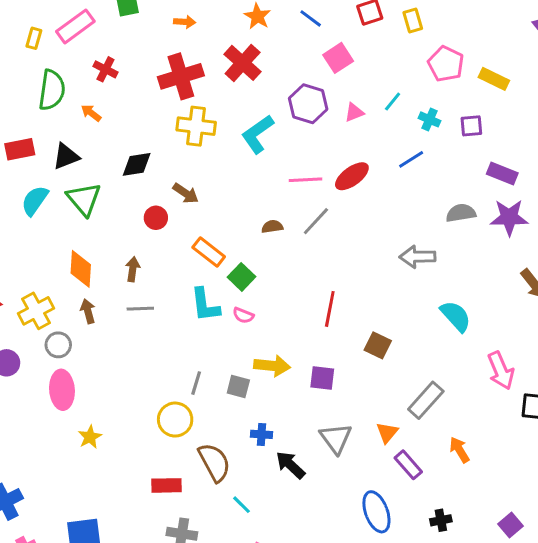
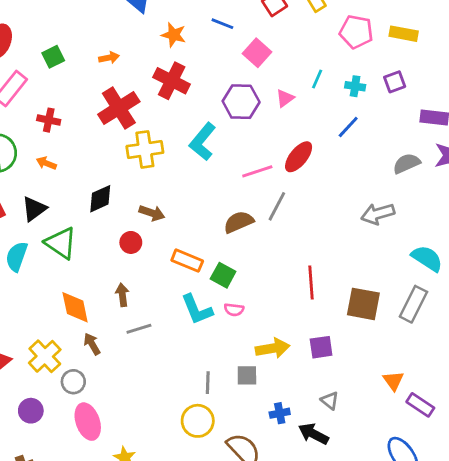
brown semicircle: (272, 227) -> (239, 222), size x1.5
brown square: (378, 345) -> (363, 304), size x1.4
gray rectangle: (426, 400) -> (413, 304), moved
gray triangle: (336, 438) -> (330, 401), moved, size x0.6

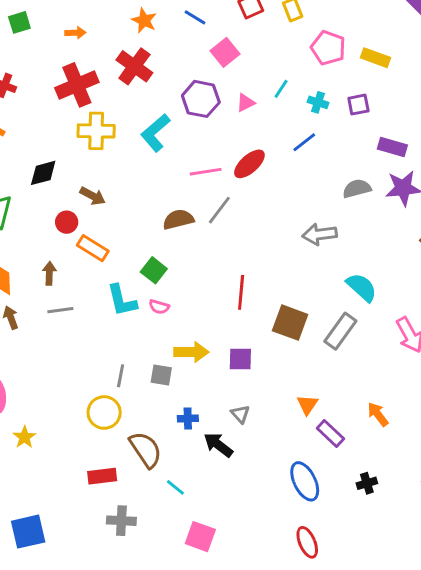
orange rectangle: (187, 261) -> (93, 248), moved

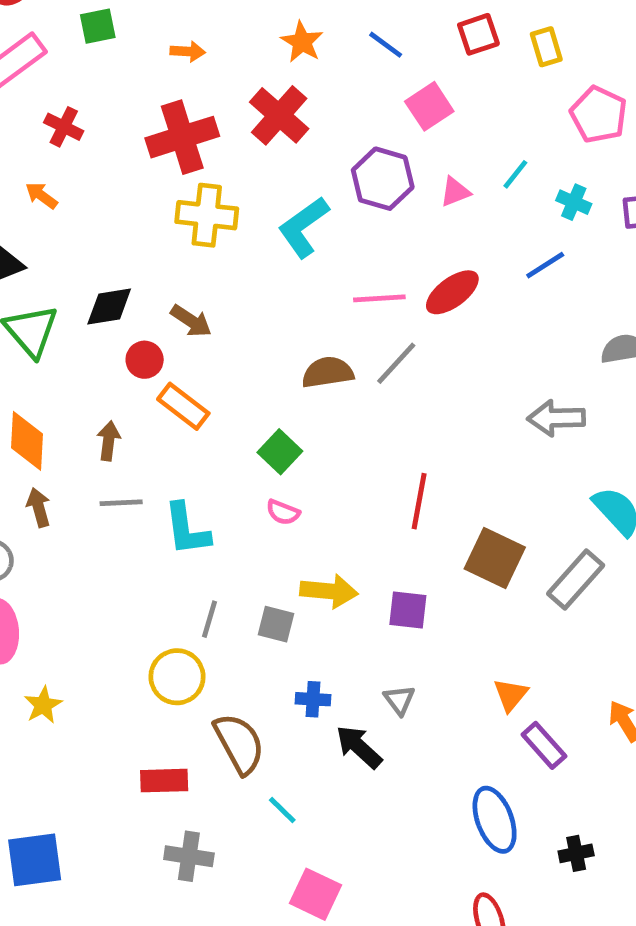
black diamond: (43, 173) -> (109, 306), moved
cyan L-shape: (122, 300) -> (187, 529), moved
black cross: (367, 483) -> (576, 853), moved

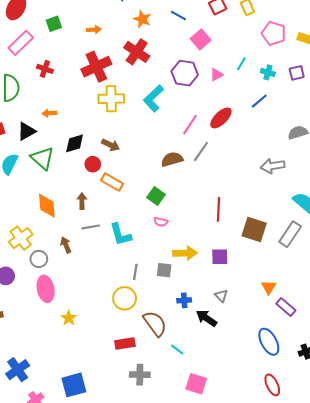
orange arrow: (41, 196) -> (49, 113), moved, turned -32
pink line: (379, 298) -> (190, 125), turned -45
brown arrow: (39, 507) -> (66, 245), moved

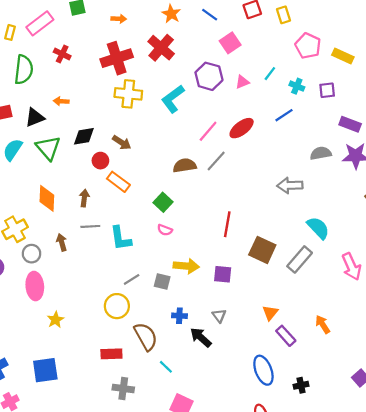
gray line: (135, 272) -> (132, 279), turned 42
blue square: (74, 385) -> (45, 370), moved

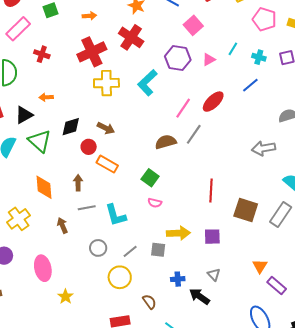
gray circle: (32, 254) -> (98, 248), moved
brown semicircle: (146, 336) -> (149, 302), size x0.6

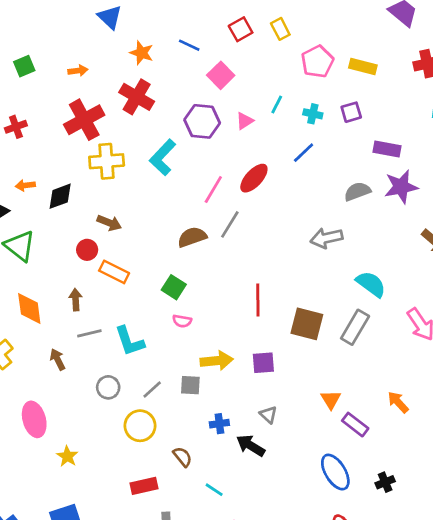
pink pentagon: (264, 19) -> (317, 62), turned 30
red cross: (42, 54) -> (16, 127), turned -35
black diamond: (71, 127) -> (60, 196), moved

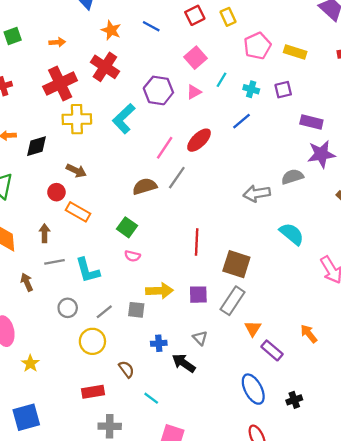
pink square: (221, 75) -> (195, 58), moved
gray semicircle: (357, 191) -> (292, 177), moved
gray rectangle: (355, 327) -> (233, 301), moved

